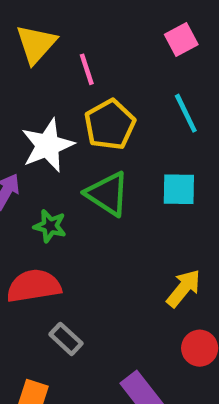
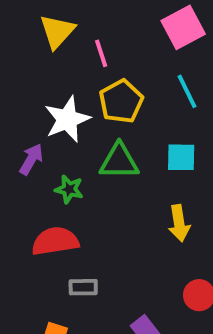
pink square: (181, 39) -> (183, 27), size x1.5
green triangle: (107, 194) -> (119, 161), turned -33
yellow arrow: (184, 288) -> (179, 223), moved, turned 132
gray rectangle: (66, 339) -> (83, 287), turned -44

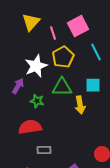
pink square: (183, 27) -> (78, 26), moved
yellow arrow: (179, 223) -> (80, 105), moved

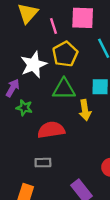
pink square: (78, 26) -> (83, 18), turned 30
green star: (37, 101) -> (24, 108), moved
red semicircle: (30, 127) -> (51, 130), moved

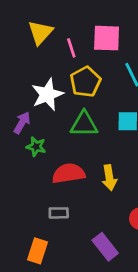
yellow arrow: (85, 110) -> (109, 178), moved

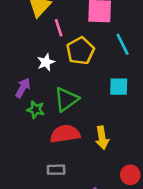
pink line: (71, 48) -> (59, 28), moved
white star: (47, 94) -> (46, 62), size x0.6
green triangle: (84, 124) -> (66, 99), moved, turned -36

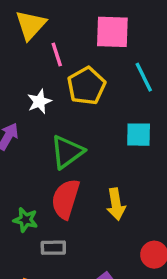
green star: (36, 110) -> (25, 220), moved
red semicircle: (65, 134) -> (65, 199), turned -64

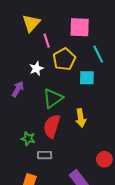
cyan square: (139, 135) -> (87, 78), moved
yellow arrow: (116, 204) -> (81, 118), moved

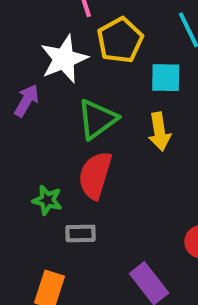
white star: (36, 68) -> (64, 59), size x1.6
yellow arrow: (81, 118) -> (159, 132), moved

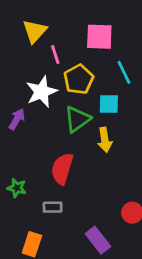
green triangle: (97, 119) -> (77, 119), moved
green star: (47, 200) -> (17, 188), moved

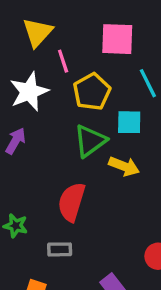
white star: (42, 92) -> (29, 92), moved
yellow arrow: (105, 140) -> (124, 166), turned -60

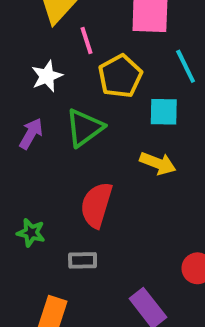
white star: (29, 92) -> (47, 76), size x0.7
green triangle: (90, 141) -> (85, 128), moved

